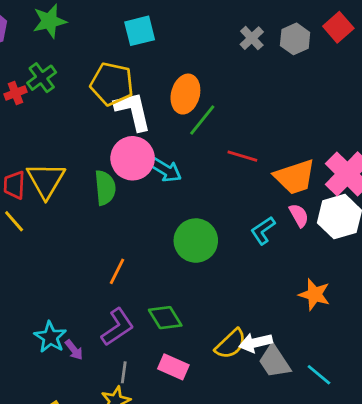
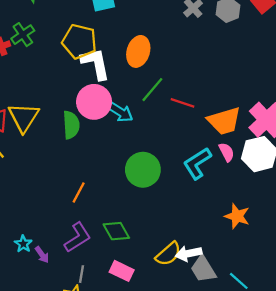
green line: (202, 120) -> (152, 90), moved
cyan L-shape: (263, 230) -> (197, 163), size x1.4
cyan star: (50, 337) -> (23, 244), size x0.7

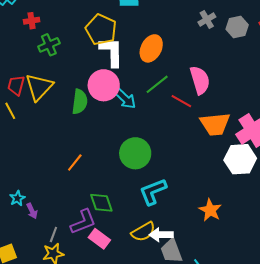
green cross: (23, 35) -> (49, 45), moved
pink semicircle: (227, 152) -> (200, 80), moved, size x1.6
cyan L-shape: (197, 163) -> (153, 192), moved
purple L-shape: (78, 237) -> (83, 222), moved
gray line: (82, 274) -> (53, 235), moved

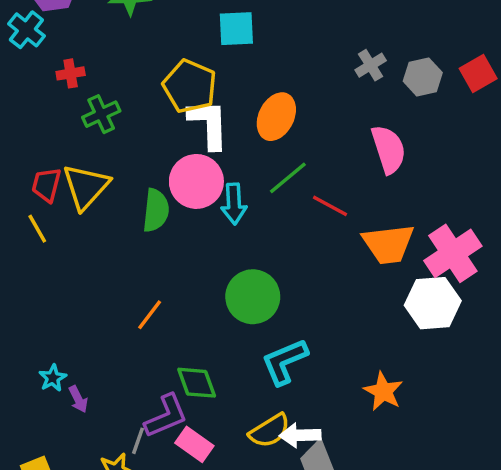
pink semicircle: (200, 80) -> (389, 149), moved
cyan arrow: (125, 99) -> (234, 204), turned 45
gray line: (53, 235) -> (138, 441), moved

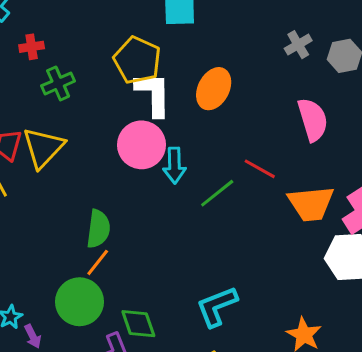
green line: (288, 178) -> (217, 193), moved
green semicircle: (156, 210) -> (98, 229), moved
green circle: (253, 297) -> (79, 302), moved

